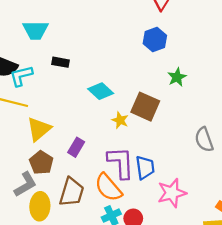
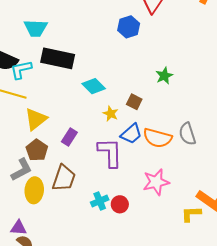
blue hexagon: (155, 39) -> (129, 27), moved
black rectangle: (61, 62) -> (58, 58), size x2.0
brown square: (145, 107) -> (134, 102), size x0.6
blue trapezoid: (145, 168) -> (131, 134), moved, turned 55
orange semicircle: (108, 187) -> (157, 138), moved, turned -36

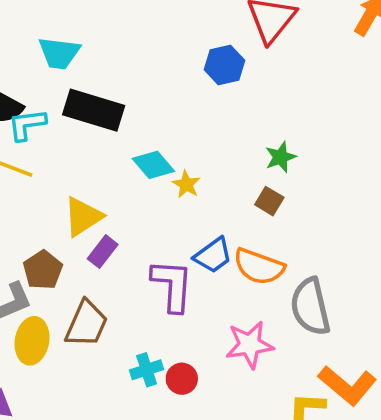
brown square: (134, 102) -> (269, 201), moved
yellow star: (111, 114) -> (186, 184), moved
yellow triangle: (36, 119) -> (83, 217), moved
gray semicircle: (187, 134) -> (310, 307), moved, size x1.4

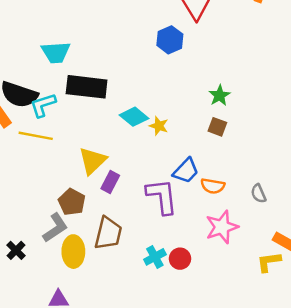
orange semicircle: (259, 267) -> (213, 186), moved, size x0.7
gray semicircle: (310, 307) -> (259, 194), size x0.5

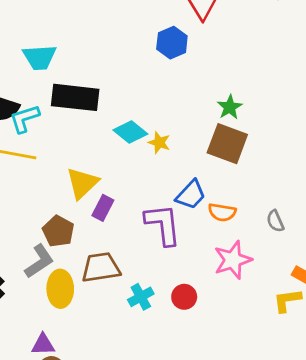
brown square: (217, 127) -> (227, 144), size x1.8
brown trapezoid: (108, 233) -> (101, 267), turned -112
cyan cross: (155, 257) -> (141, 297), moved

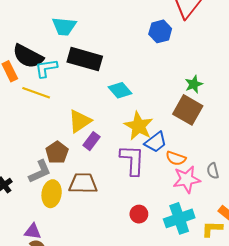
yellow star: (159, 143) -> (139, 126), moved, size x1.8
pink star: (233, 260) -> (187, 179), moved
cyan cross: (141, 297) -> (179, 218), moved, size x1.6

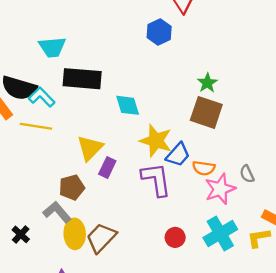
cyan L-shape: (46, 68) -> (42, 97), turned 65
cyan diamond: (120, 90) -> (128, 105), turned 35
brown pentagon: (57, 152) -> (72, 187), turned 30
gray L-shape: (40, 172) -> (57, 212), turned -95
brown trapezoid: (83, 183) -> (101, 238), moved, turned -36

